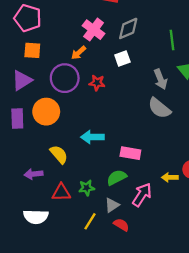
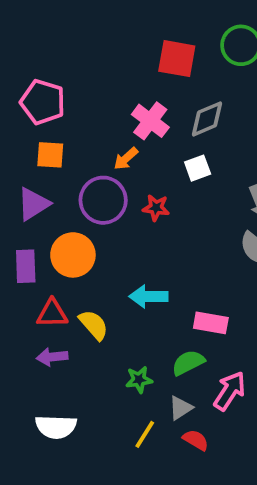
red triangle: (61, 192) -> (52, 313), moved

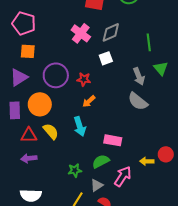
orange arrow: (126, 159) -> (89, 101), moved
cyan arrow: (148, 296) -> (80, 126), turned -108
yellow semicircle: (94, 325) -> (51, 131), moved

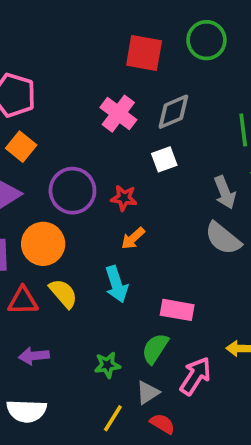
orange square: (28, 51) -> (21, 147), turned 35
purple arrow: (29, 158) -> (34, 356), moved
green semicircle: (101, 161) -> (155, 348), turned -30

